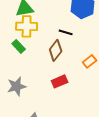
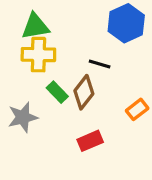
green rectangle: (19, 46) -> (57, 92), moved
gray star: (17, 86) -> (23, 117), moved

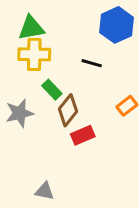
brown diamond: (84, 92) -> (68, 110), moved

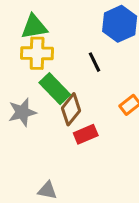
black line: (92, 63) -> (95, 62), turned 48
green rectangle: (52, 90) -> (55, 89), size x1.5

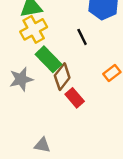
yellow cross: (37, 53) -> (34, 29), turned -30
red rectangle: (86, 134) -> (75, 98), turned 72

